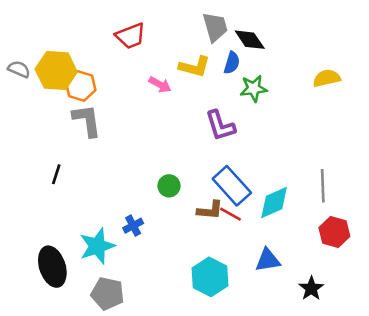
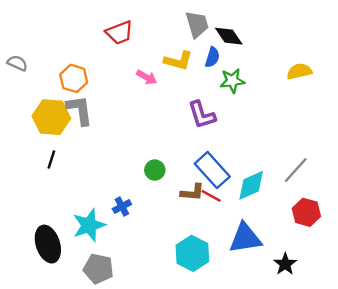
yellow hexagon: (56, 70) -> (51, 117), moved
gray line: (323, 186) -> (296, 170), turned 44
blue triangle: (268, 260) -> (245, 238), size x1.4

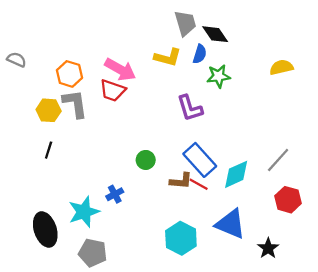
red trapezoid: (120, 33) -> (113, 90), moved, turned 40
pink arrow: (147, 77) -> (120, 69), moved, size x1.6
yellow hexagon: (51, 117) -> (49, 110), size x0.7
blue triangle: (245, 238) -> (231, 224), turned 32

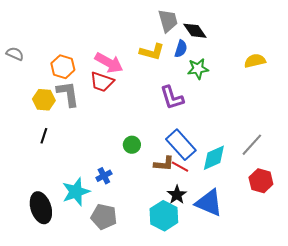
black star: (268, 248) -> (177, 195), moved
gray pentagon: (93, 253) -> (104, 217), moved

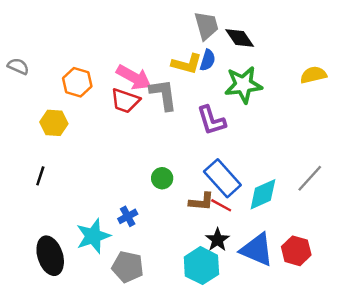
blue semicircle: (181, 49) -> (208, 60), moved
green star: (198, 69) -> (243, 85), size x1.4
gray L-shape: (68, 94) -> (163, 95), moved
black line: (44, 136) -> (40, 176), moved
red hexagon: (261, 181) -> (296, 251), moved

